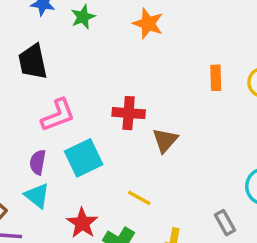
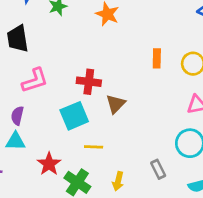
cyan square: (84, 158) -> (74, 116), moved
cyan triangle: (37, 196) -> (15, 141), turned -40
yellow line: (139, 198) -> (94, 147), turned -30

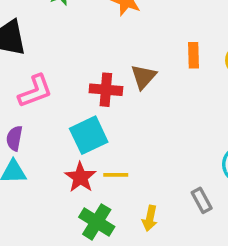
brown triangle: (116, 104) -> (143, 77), moved
red star: (49, 164) -> (80, 177), moved

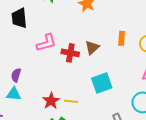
pink L-shape: (35, 91) -> (46, 43), moved
cyan square: (89, 135) -> (102, 83), moved

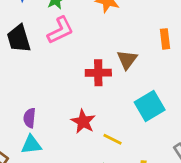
pink L-shape: (46, 43) -> (60, 30), moved
red star: (51, 101) -> (83, 122), moved
yellow line: (71, 101) -> (112, 139), turned 32

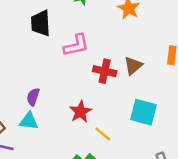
pink L-shape: (60, 30) -> (76, 45), moved
cyan square: (150, 106) -> (143, 112), turned 32

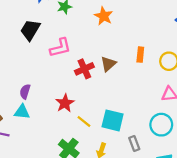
black trapezoid: (41, 23) -> (30, 30), turned 35
red cross: (105, 71) -> (84, 69), turned -36
cyan square: (143, 112) -> (113, 120), moved

